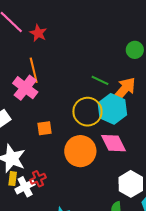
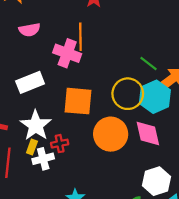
pink cross: (25, 88) -> (67, 53), turned -30
orange square: (44, 128) -> (78, 101), size x1.8
red cross: (38, 179) -> (60, 144), moved

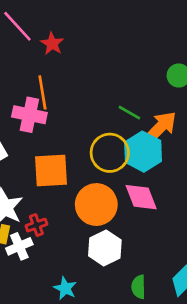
white hexagon: (156, 181) -> (105, 248), moved

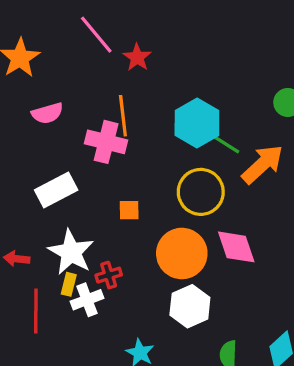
cyan hexagon: (143, 152) -> (197, 123), moved
orange square: (51, 171) -> (129, 210), size x0.5

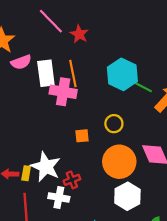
pink semicircle: (47, 113) -> (21, 62), moved
white rectangle: (56, 190) -> (46, 73), moved, turned -65
yellow circle: (201, 192) -> (114, 124), moved, size x0.6
yellow rectangle: (69, 284) -> (26, 173), moved
white cross: (87, 300) -> (59, 197), turned 36

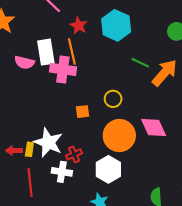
red star: (79, 34) -> (79, 26), moved
pink semicircle: (21, 62) -> (24, 62), moved, turned 36
cyan hexagon: (122, 74) -> (116, 25), moved
white hexagon: (127, 196) -> (108, 169), moved

